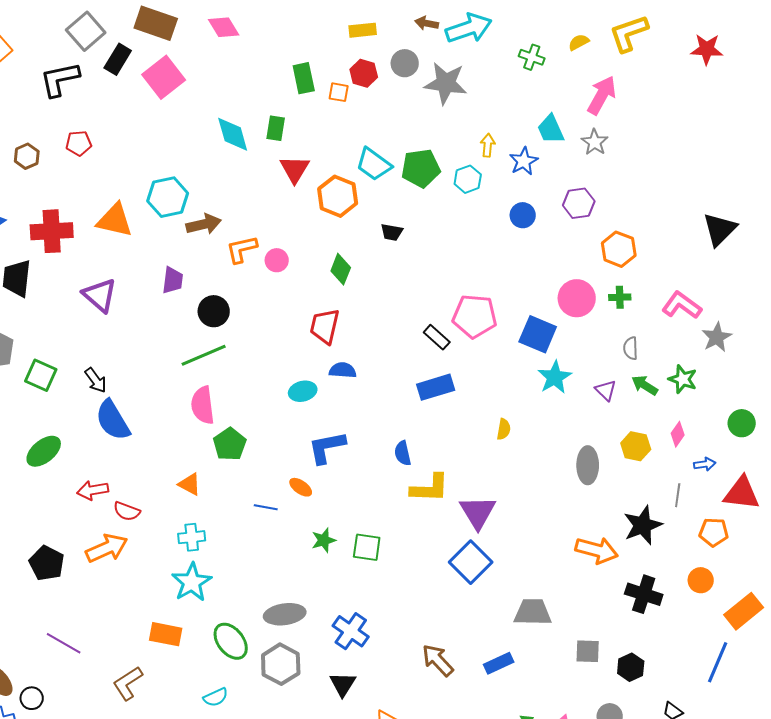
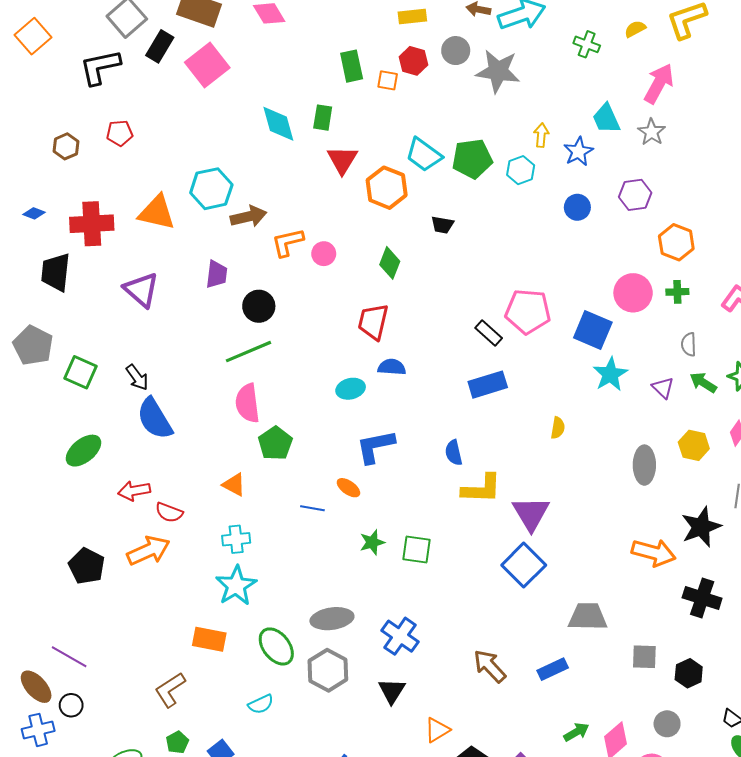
purple line: (64, 643) -> (69, 657), moved

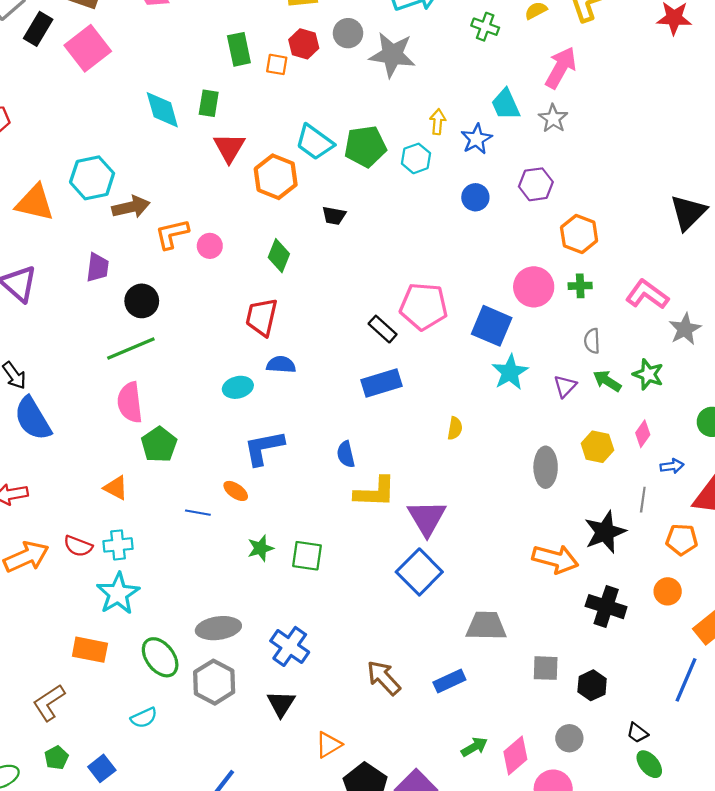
purple triangle: (663, 388) -> (565, 386), turned 30
red semicircle: (169, 512) -> (78, 546), moved

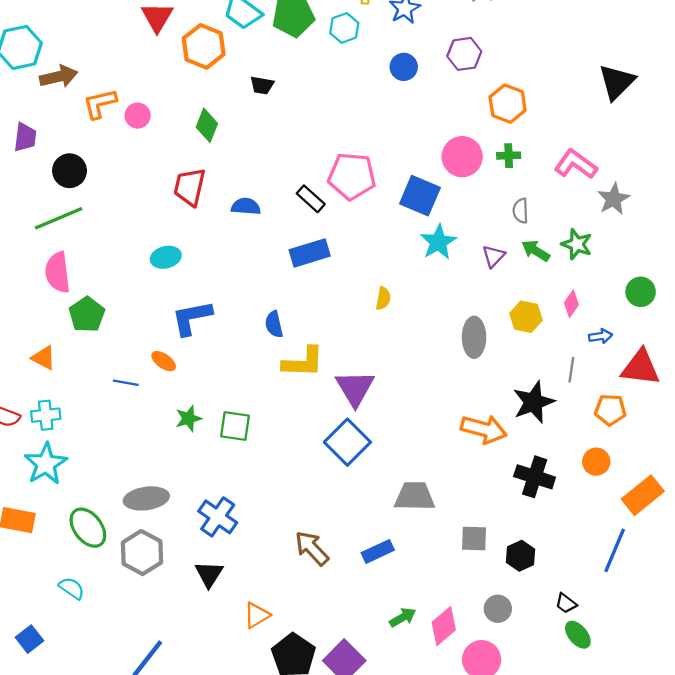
blue semicircle: (281, 365) -> (246, 206), moved
cyan semicircle: (144, 718) -> (72, 588), turned -120

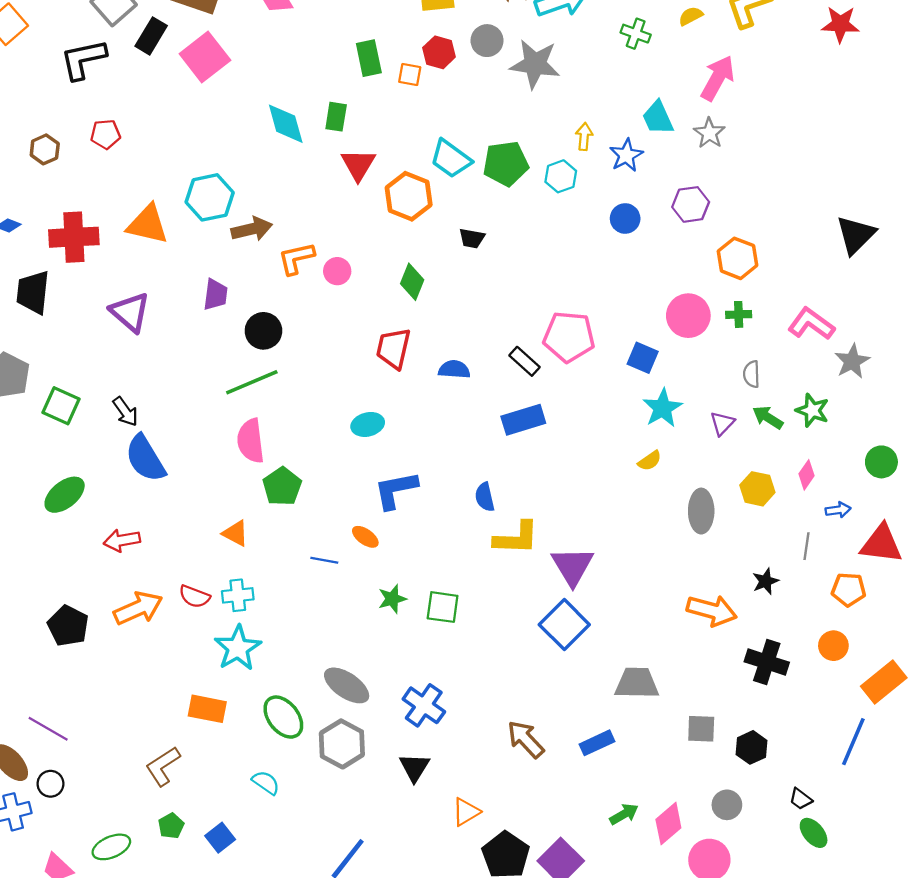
blue square: (420, 196) -> (643, 358), size x0.7
yellow semicircle: (383, 298) -> (650, 461), moved, turned 45
black star: (534, 402) -> (766, 581), size x0.6
gray ellipse: (146, 498) -> (347, 685), turned 42

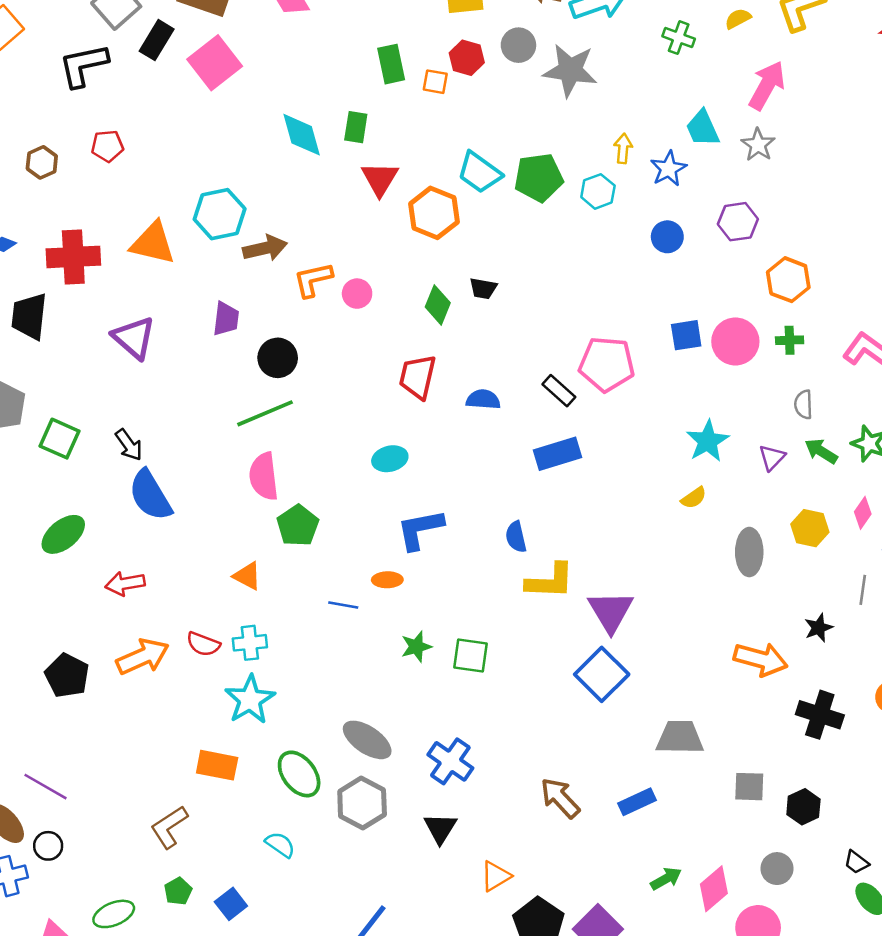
black trapezoid: (472, 238) -> (483, 288), moved
blue square: (643, 358) -> (686, 335), moved, turned -32
orange ellipse: (365, 537) -> (387, 580), turned -36

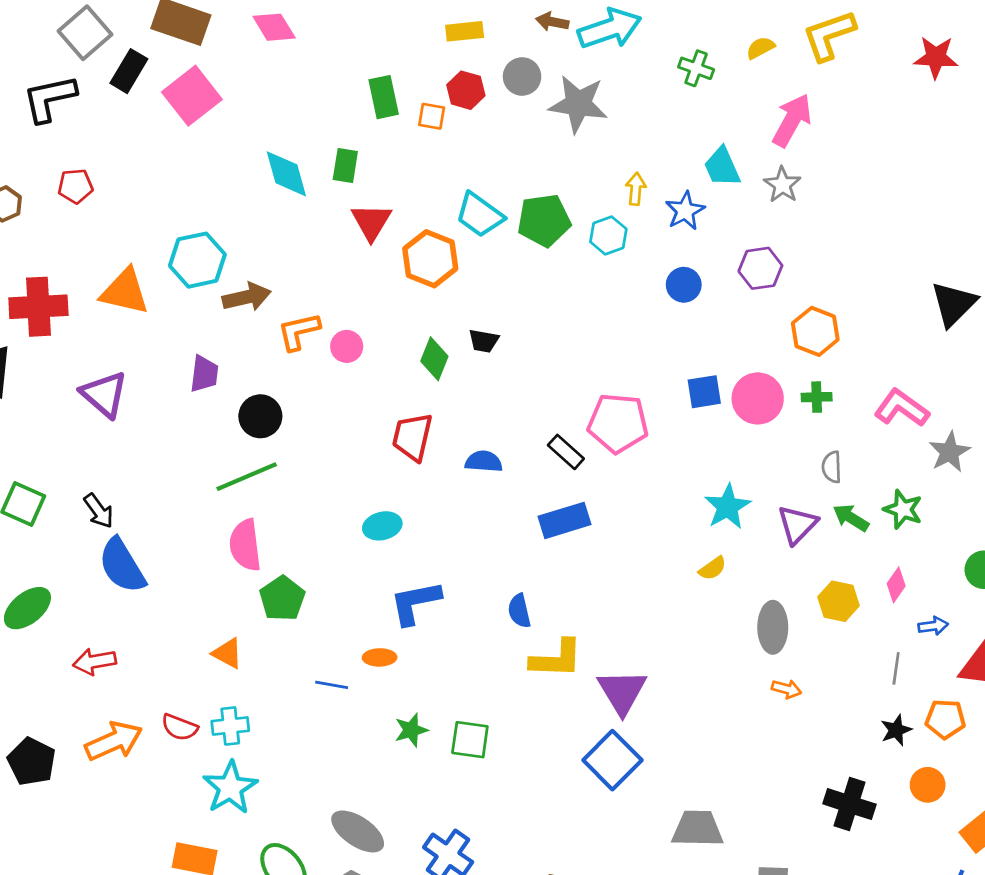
purple triangle: (772, 457) -> (797, 525), size x1.4
black star: (819, 628) -> (896, 730), moved
orange arrow: (761, 659) -> (786, 689), moved, size x0.5

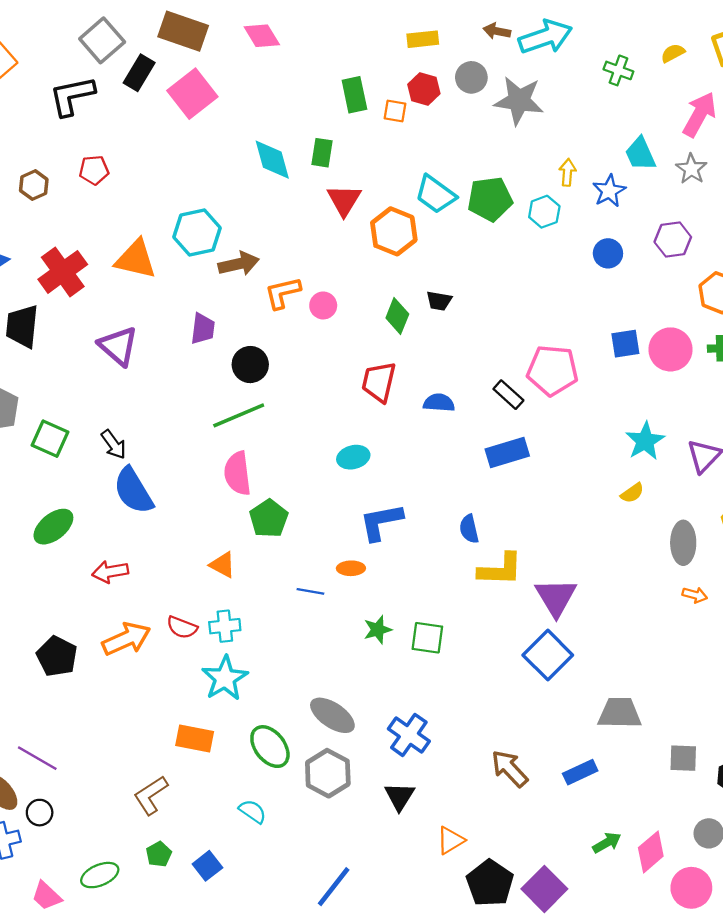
red cross: (38, 307) -> (63, 272), turned -33

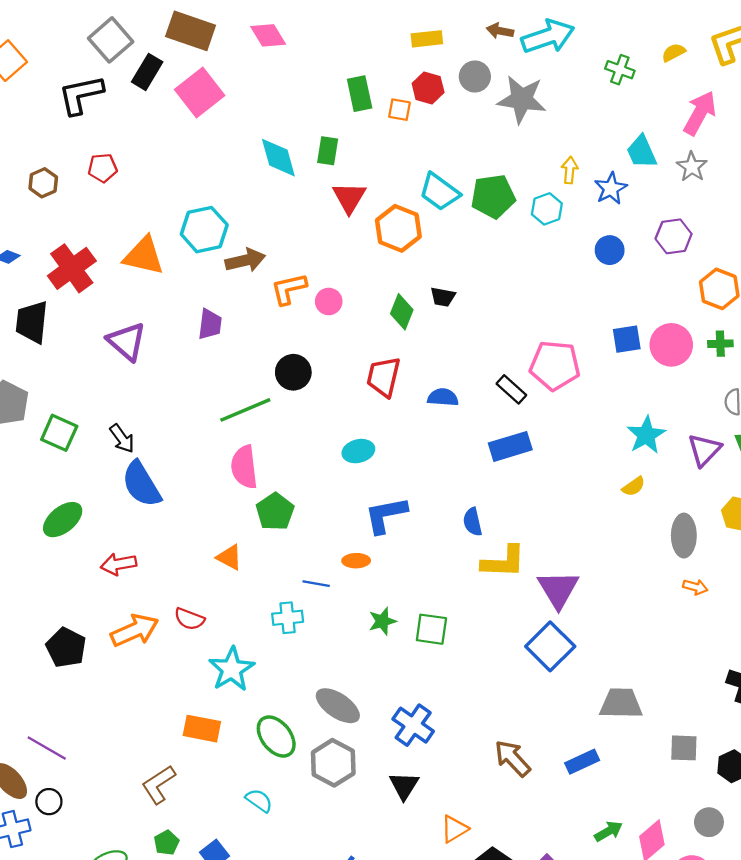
black circle: (250, 365) -> (293, 372), moved
cyan cross: (225, 626) -> (288, 618), moved

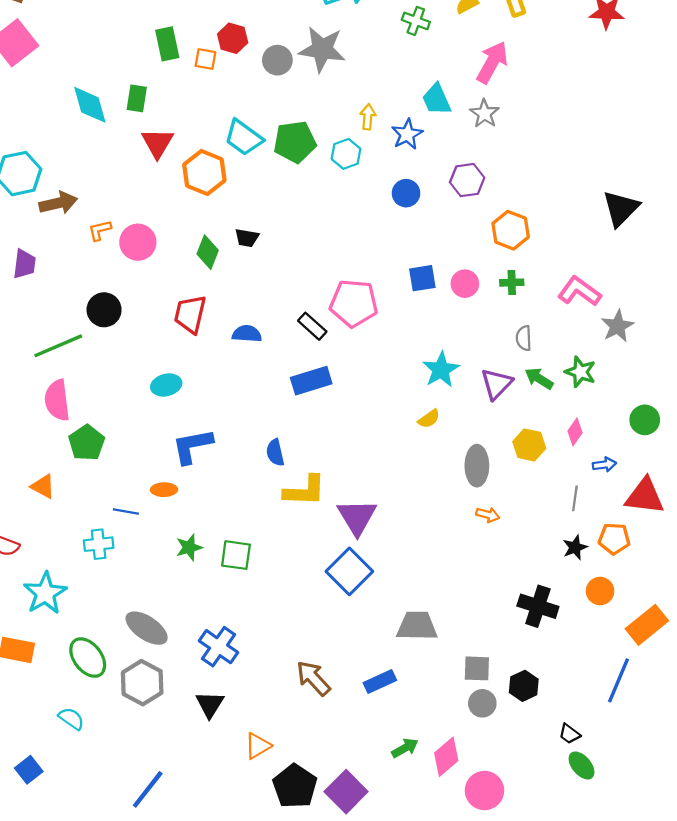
gray circle: (475, 77) -> (277, 60), moved
orange L-shape: (289, 289) -> (100, 230), size x0.7
pink circle: (329, 301) -> (138, 242), size x1.4
pink circle: (671, 345) -> (465, 284), size x0.7
gray circle: (709, 822) -> (482, 703), moved

